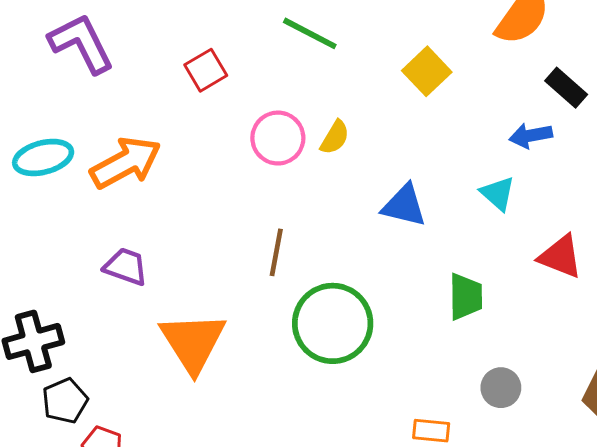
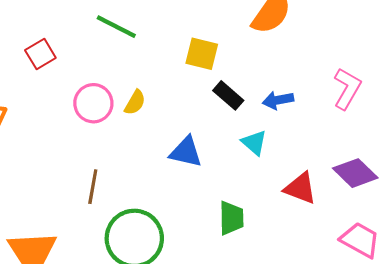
yellow square: (427, 71) -> (202, 54), turned -32
black rectangle: (566, 88) -> (228, 95), moved

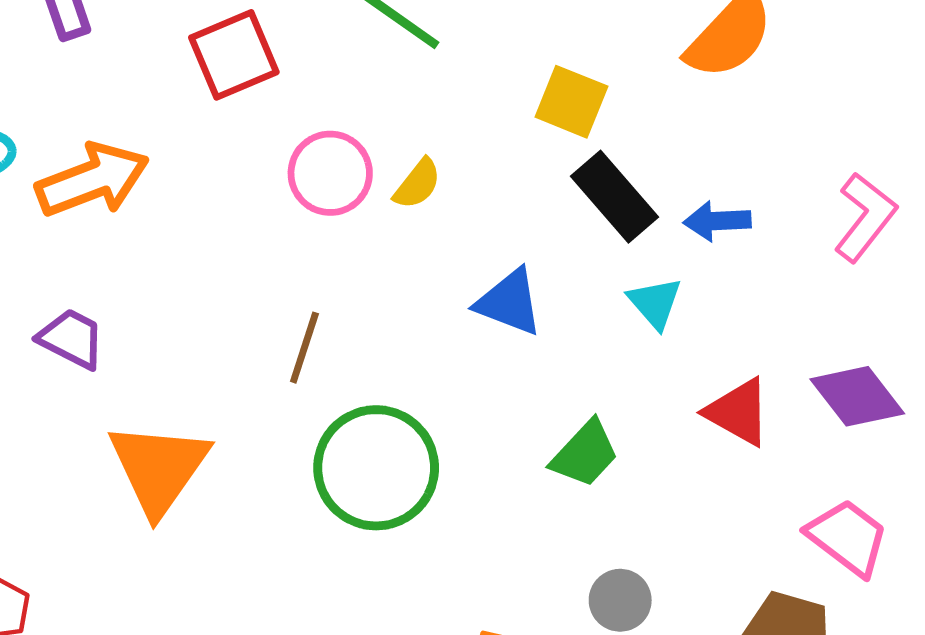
red square: (40, 54) -> (234, 55), size x1.4
black rectangle: (228, 95) -> (614, 197), size x1.4
green trapezoid: (231, 218) -> (585, 454), turned 36

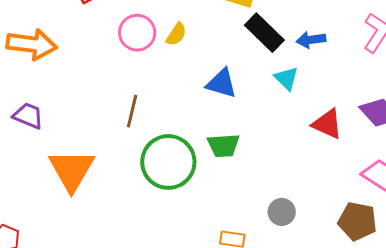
orange arrow: (92, 180) -> (32, 44), turned 33
green trapezoid: (585, 454) -> (223, 145), moved, turned 48

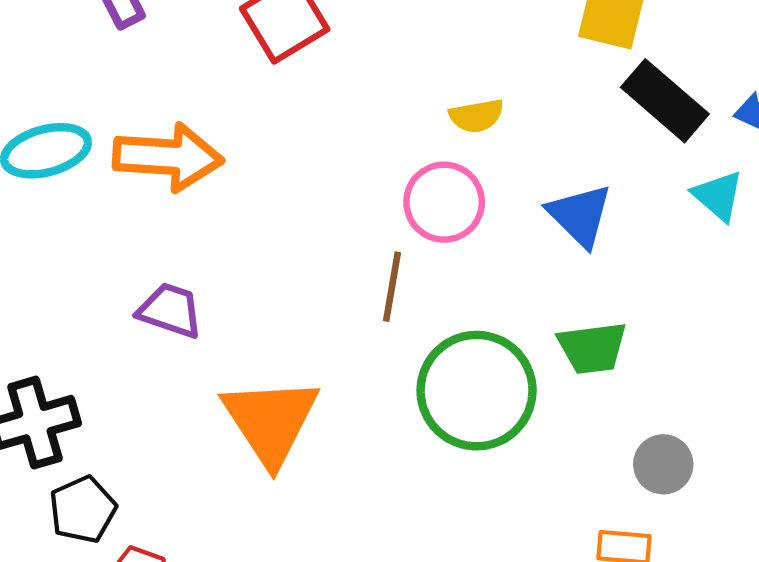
pink circle: (137, 33) -> (444, 202), moved
yellow semicircle: (176, 34) -> (476, 116), turned 50
blue triangle: (222, 83) -> (580, 215), turned 32
gray circle: (282, 212) -> (663, 464), moved

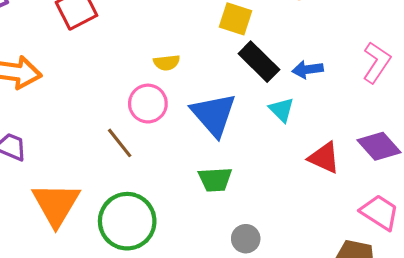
blue triangle: (580, 215) -> (214, 115), size x1.4
brown line: (392, 287) -> (120, 143), turned -52
green circle: (477, 391) -> (127, 221), moved

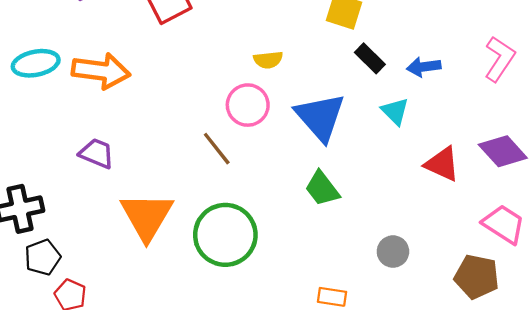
black rectangle: (259, 62) -> (370, 58), size x0.7
green trapezoid: (215, 180) -> (322, 189), turned 56
gray circle: (246, 239) -> (393, 252), moved

